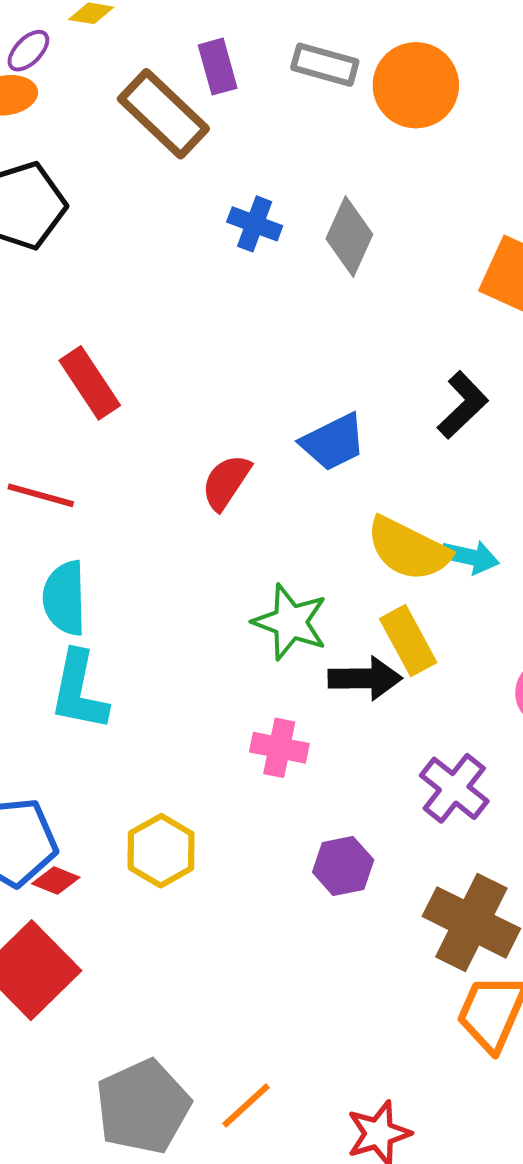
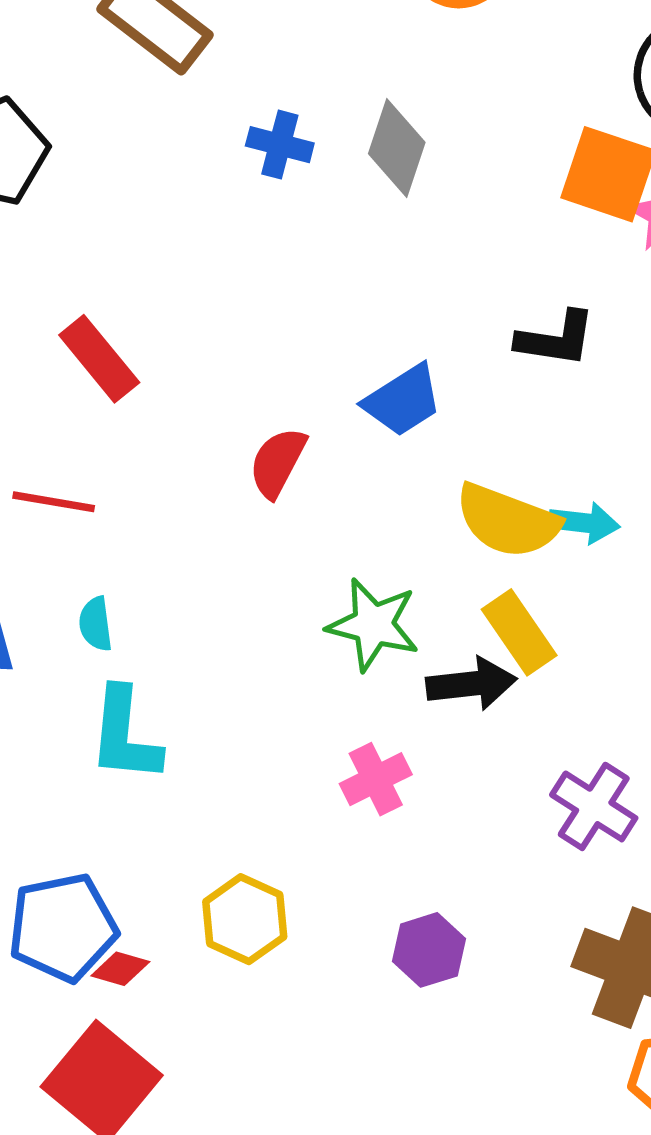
black L-shape: (463, 405) -> (556, 339), turned 58
cyan semicircle: (65, 598) -> (96, 624), size x0.6
pink cross: (279, 748) -> (376, 779), turned -32
purple hexagon: (343, 866) -> (429, 950), moved

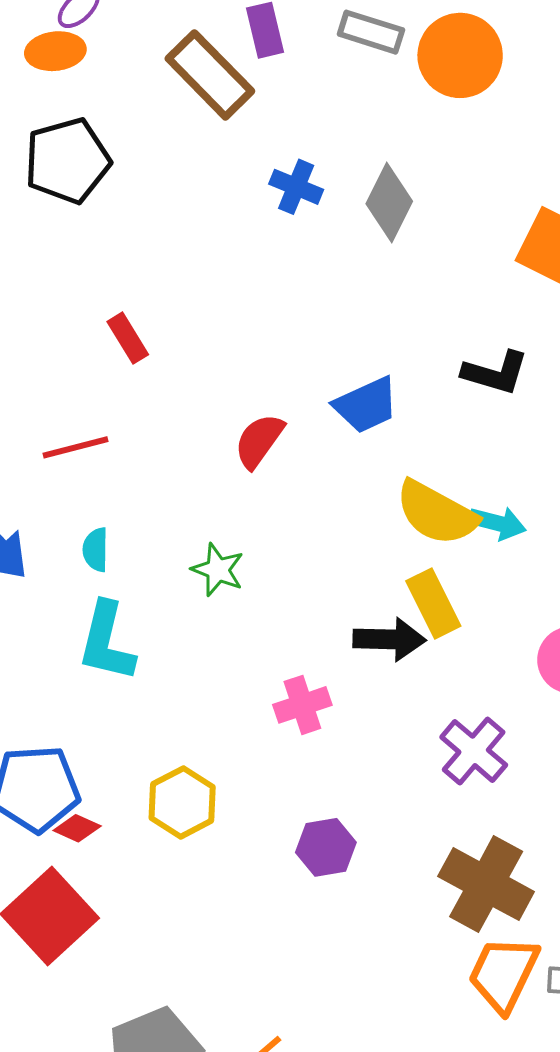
red rectangle: (99, 359) -> (128, 338), size x0.7
red line: (54, 502) -> (76, 447), turned -32
green star: (373, 625) -> (218, 570), moved, size x0.7

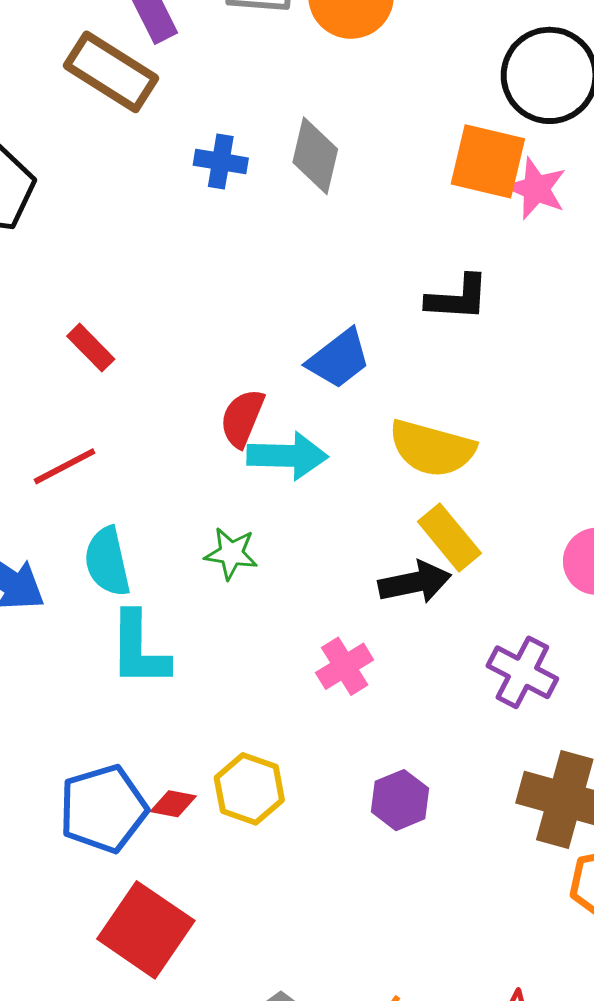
cyan arrow: (498, 523) -> (288, 456), moved, size x1.4
cyan semicircle: (96, 550) -> (107, 562), size x1.6
red diamond: (77, 828) -> (173, 804), moved

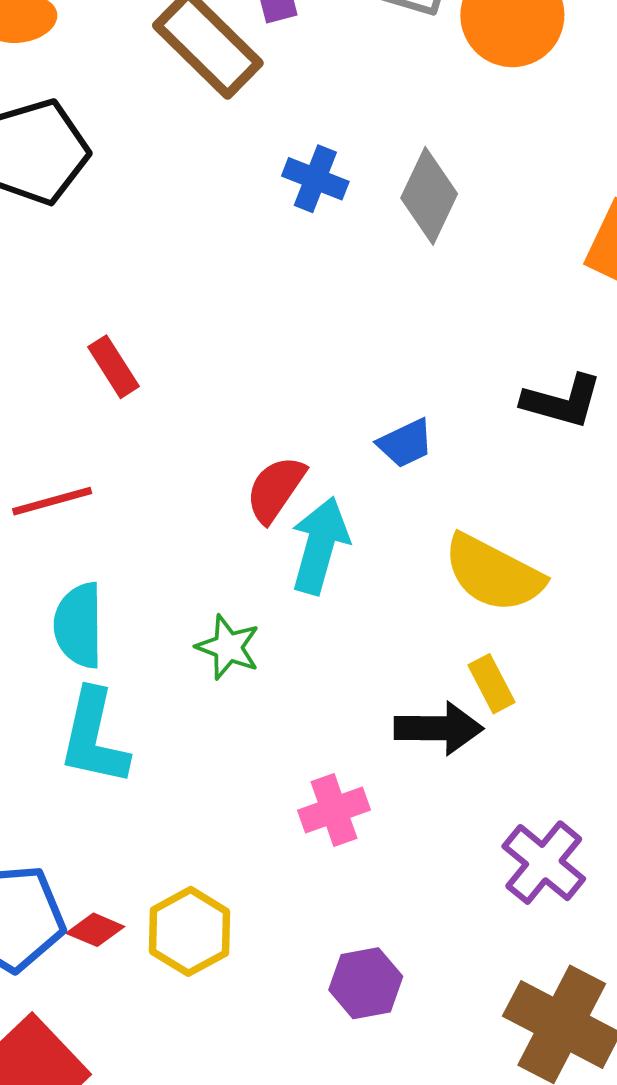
blue trapezoid: (339, 359) -> (405, 443), size x0.7
cyan arrow: (288, 456) -> (320, 545), turned -88
yellow rectangle: (449, 537) -> (491, 684), size x0.7

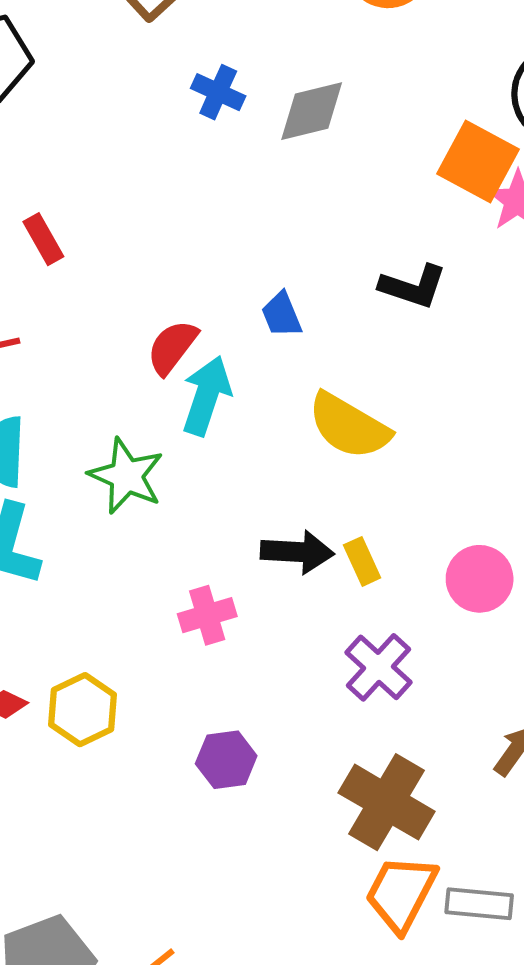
gray diamond: (429, 196) -> (312, 111), turned 48
blue trapezoid: (405, 443) -> (282, 315), turned 90
green star: (228, 647) -> (126, 476), size x1.4
yellow rectangle: (491, 684) -> (362, 561), moved

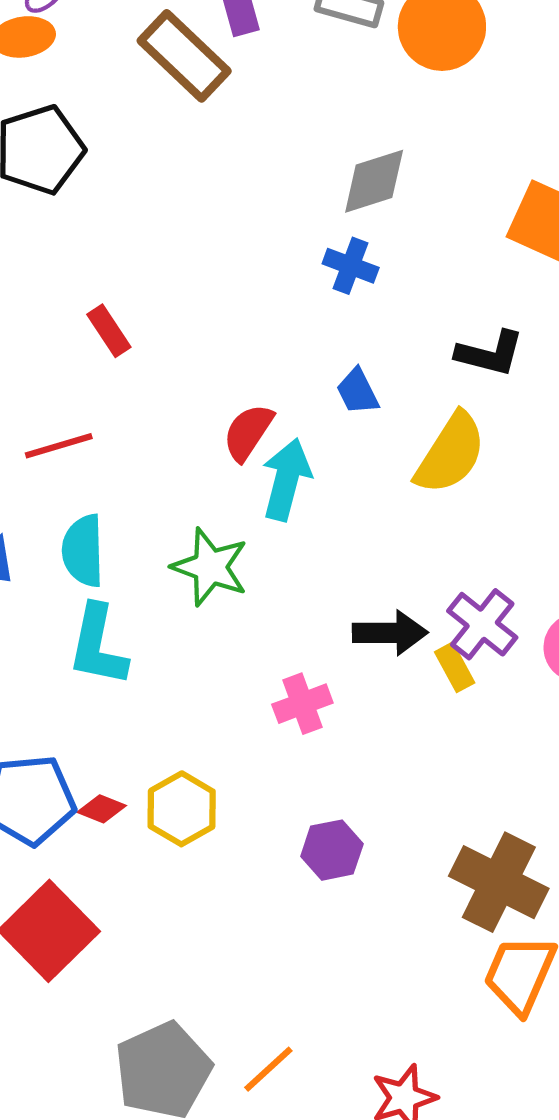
blue cross: (218, 92) -> (351, 266), moved
yellow semicircle: (349, 426) -> (450, 453), moved, turned -84
yellow rectangle: (362, 561) -> (455, 667), moved
purple cross: (378, 667) -> (482, 624), moved

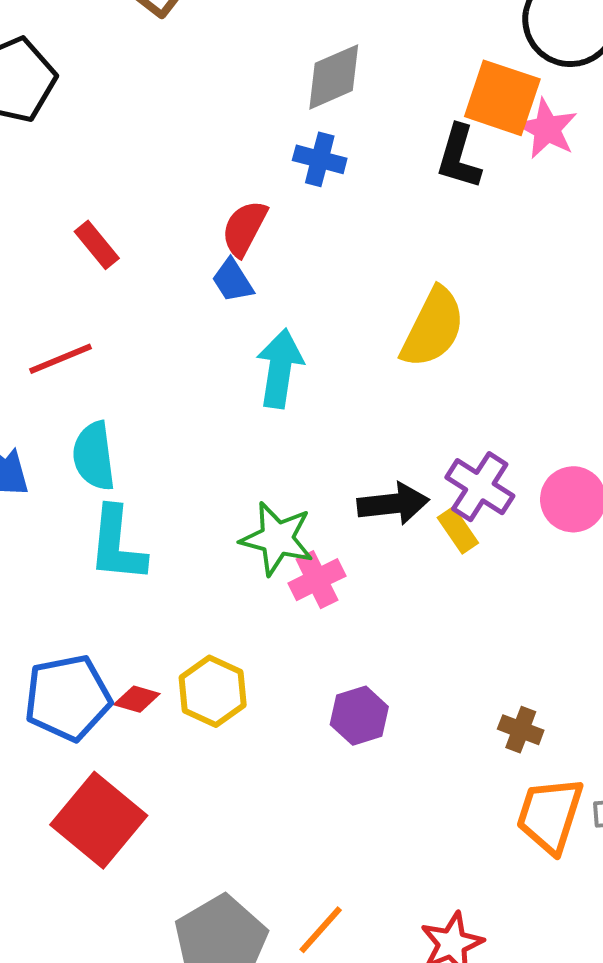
black L-shape: (490, 353) -> (459, 157), moved, turned 98
blue trapezoid: (358, 391) -> (233, 281), moved
red semicircle: (248, 432) -> (244, 228), moved
green star: (210, 567) -> (277, 539), moved
brown cross: (499, 882) -> (521, 730), size x0.5

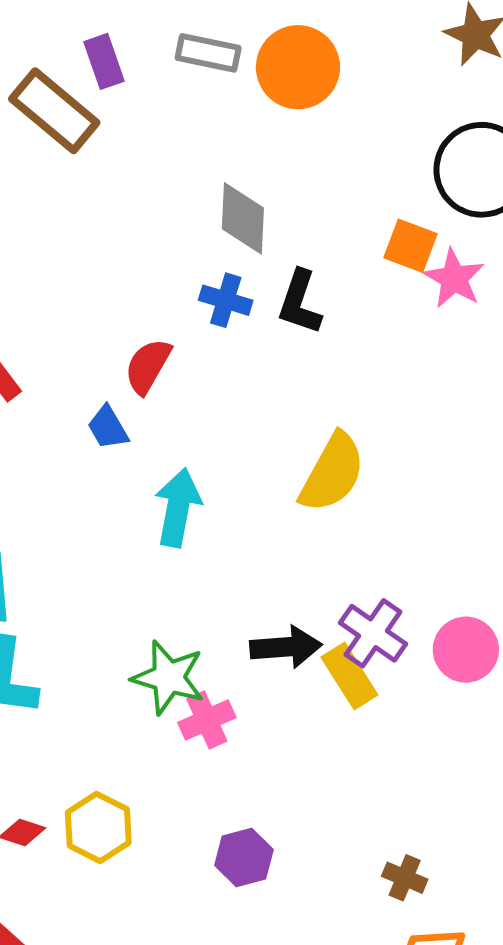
gray diamond: (334, 77) -> (243, 218), turned -66
orange square: (502, 98) -> (410, 246), size x0.7
black L-shape: (459, 157) -> (300, 302), moved
blue trapezoid: (233, 281) -> (108, 428), moved
yellow rectangle: (458, 530) -> (349, 676), size x1.4

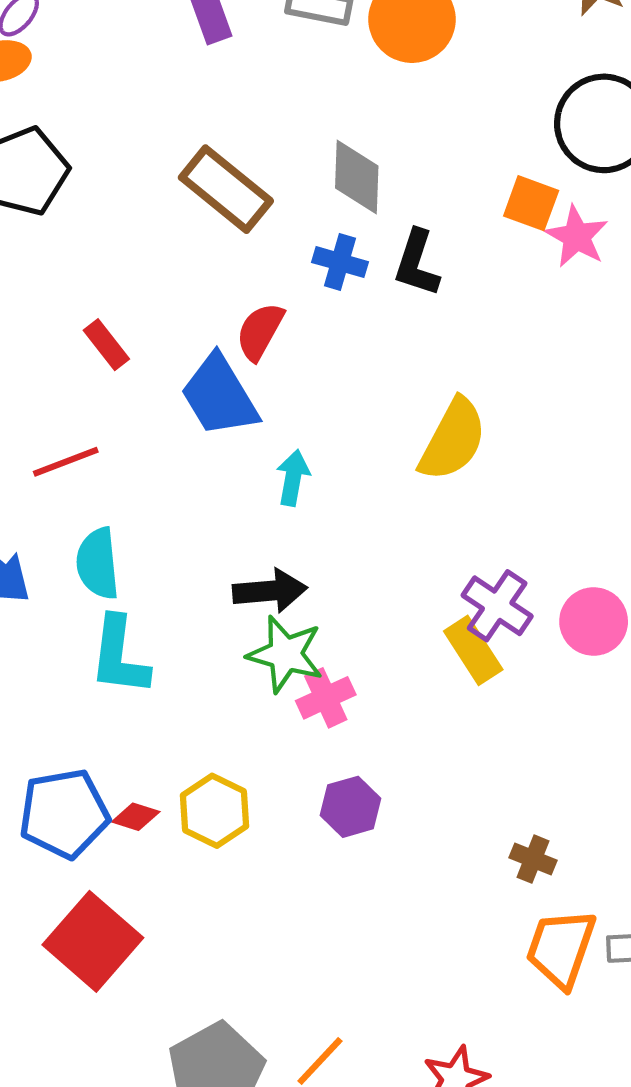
brown rectangle: (54, 111) -> (226, 189), moved
blue trapezoid: (108, 428) -> (219, 396), size x1.8
cyan arrow: (178, 508) -> (293, 478), size x0.7
black arrow: (286, 647) -> (270, 591), moved
purple hexagon: (244, 858) -> (350, 807), moved

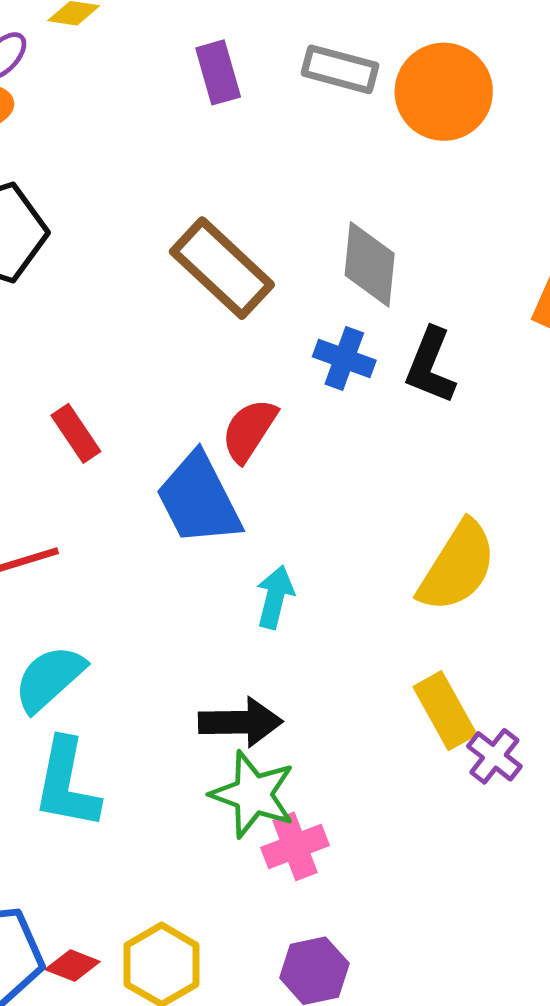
cyan semicircle: (98, 564) -> (49, 678), turned 50
purple cross: (497, 606) -> (494, 756), size x0.7
yellow rectangle: (473, 650) -> (445, 711), moved

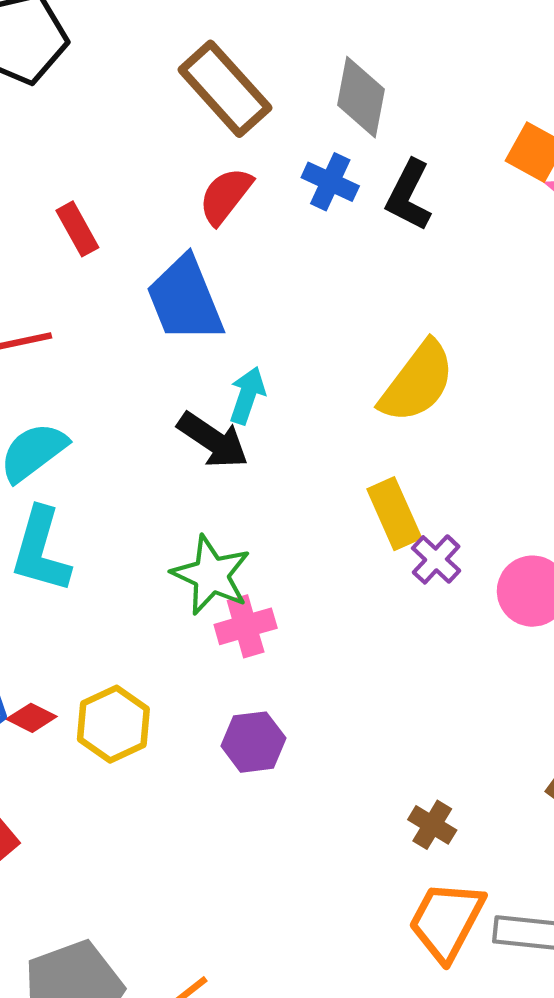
red semicircle: (249, 430) -> (225, 196), moved
black arrow: (241, 722) -> (213, 440), moved, turned 30

